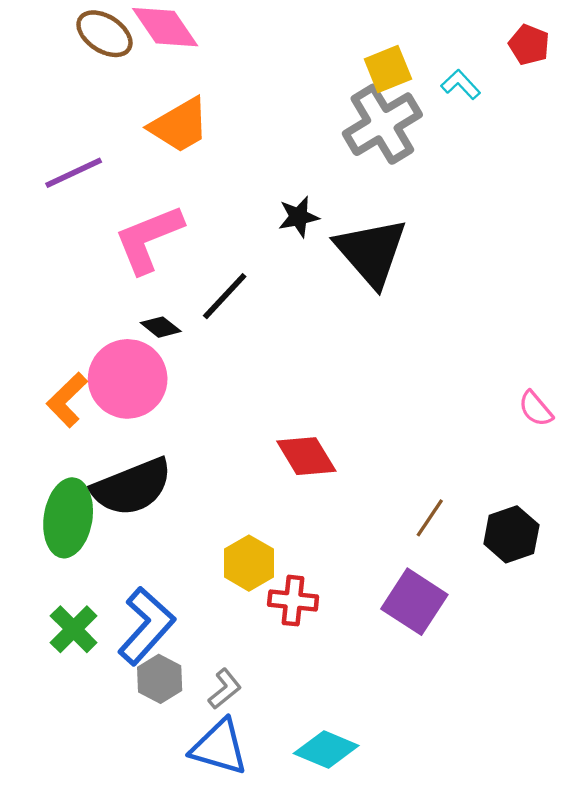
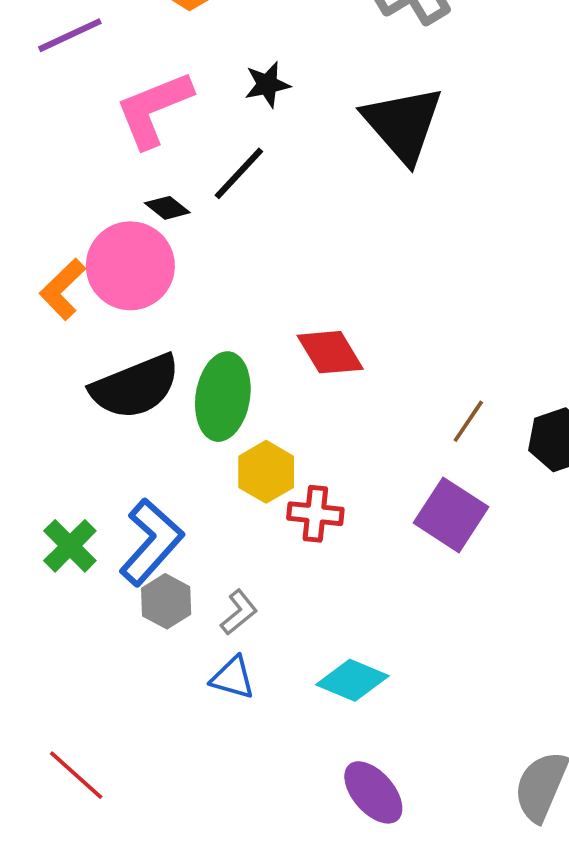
black star: (299, 217) -> (267, 85), moved
green ellipse: (68, 518) -> (223, 397), moved
blue triangle: (219, 747) -> (233, 678), size x0.7

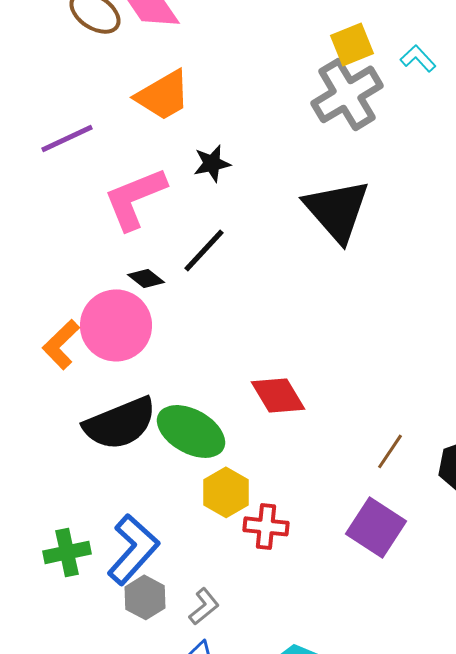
black star: (267, 85) -> (212, 163), moved
green ellipse: (223, 397) -> (191, 431), turned -70
green cross: (70, 546) -> (67, 552), turned 33

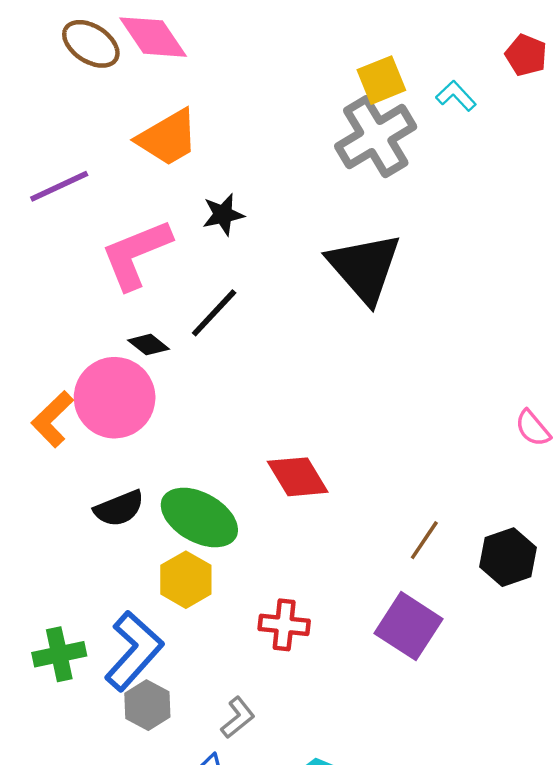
black semicircle: (120, 423) -> (119, 508), size x0.6
yellow hexagon: (226, 492) -> (186, 580), moved
gray L-shape: (204, 606) -> (238, 718), moved

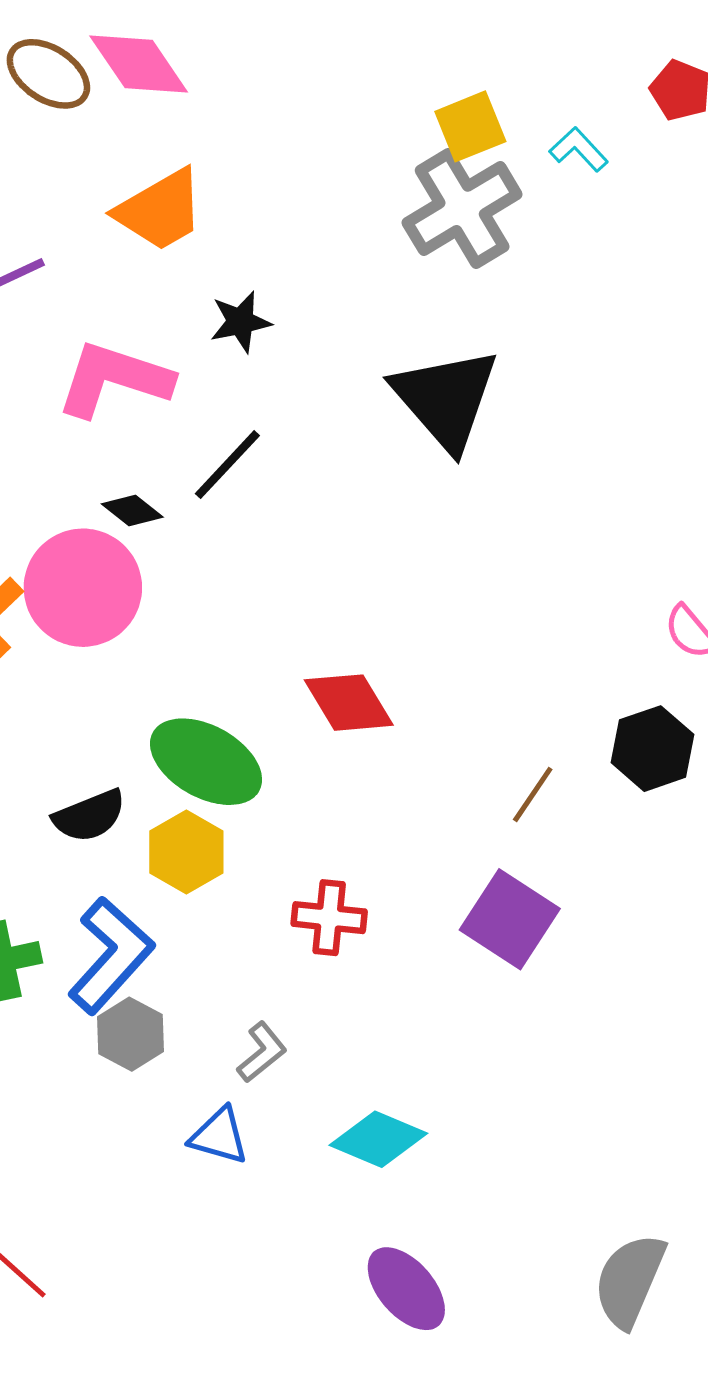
pink L-shape: (136, 254) -> (114, 379), turned 40
black semicircle: (119, 508) -> (89, 816), moved
black hexagon: (508, 557) -> (653, 749), moved

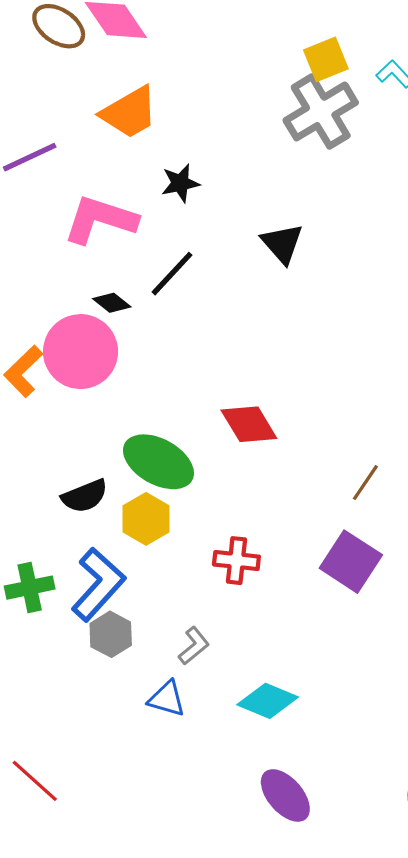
black triangle: (446, 399) -> (282, 243), moved, size x0.6

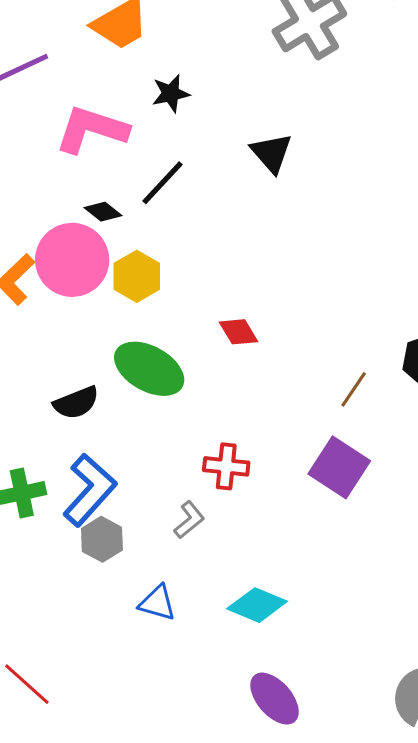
red diamond: (249, 424) -> (239, 332), size x0.7
yellow hexagon: (146, 519) -> (137, 276), moved
gray L-shape: (194, 646) -> (189, 520), moved

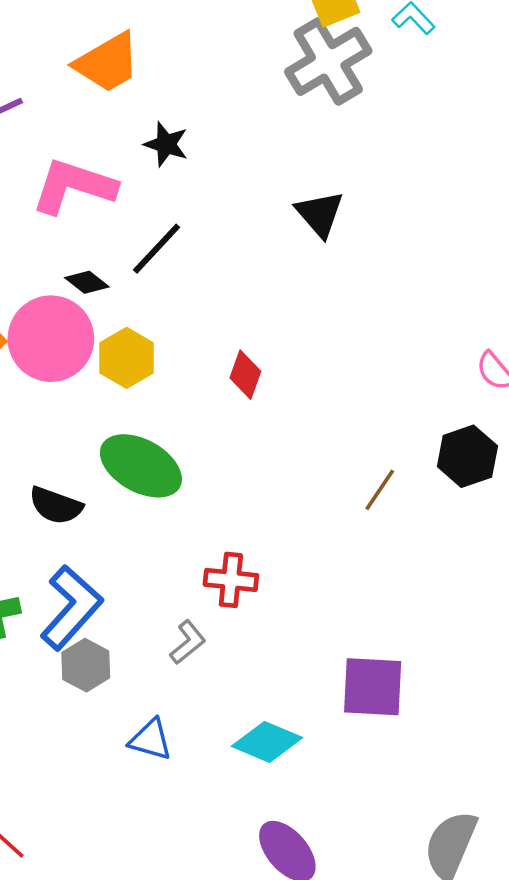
black star: (171, 93) -> (166, 144), turned 30
black triangle: (271, 153) -> (320, 214), moved
red diamond: (239, 332) -> (245, 375), moved, turned 51
black semicircle: (76, 403) -> (56, 506), turned 42
purple square: (339, 467) -> (373, 687), moved, turned -30

